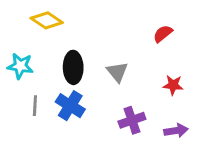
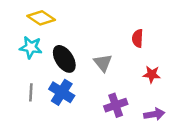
red semicircle: (163, 34) -> (138, 38), moved, turned -48
cyan star: (20, 66) -> (31, 47), moved
black ellipse: (73, 67) -> (64, 59), turned -32

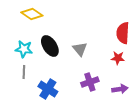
red semicircle: (138, 38) -> (123, 33), moved, size x1.5
cyan star: (31, 47) -> (24, 49), moved
blue cross: (62, 92) -> (48, 89), moved

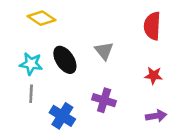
red semicircle: (123, 33) -> (152, 26), moved
gray triangle: (80, 49) -> (104, 51), moved
purple cross: (90, 82) -> (104, 100), moved, turned 36

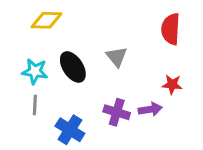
yellow diamond: (41, 18) -> (47, 20), turned -32
purple arrow: (156, 116) -> (150, 109), moved

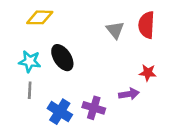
gray triangle: (117, 57) -> (115, 30), moved
purple cross: (117, 112) -> (94, 108), moved

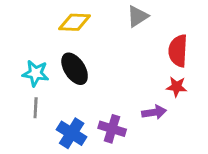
yellow diamond: (40, 17) -> (75, 22), moved
red semicircle: (146, 25) -> (178, 51), moved
gray triangle: (115, 30) -> (138, 16), moved, turned 36

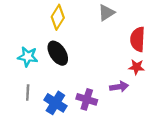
yellow diamond: (75, 22) -> (58, 17), turned -60
gray line: (36, 108) -> (28, 92), moved

